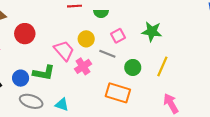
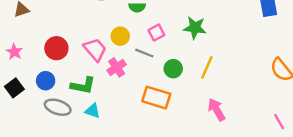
red circle: (25, 34) -> (56, 48), moved
green L-shape: (44, 73) -> (83, 86), moved

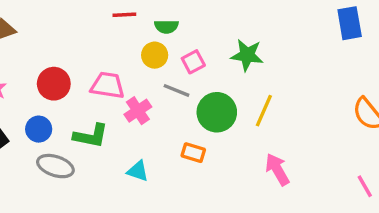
yellow circle: (120, 36) -> (155, 55), moved
pink trapezoid: (95, 49) -> (108, 85), turned -40
green circle: (173, 69) -> (217, 112), size x1.5
orange rectangle: (156, 98) -> (193, 153), size x0.6
cyan triangle: (93, 111) -> (138, 171), moved

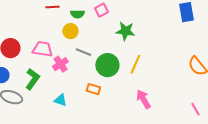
pink square: (193, 62) -> (101, 10), moved
green L-shape: (91, 136) -> (32, 79), turned -65

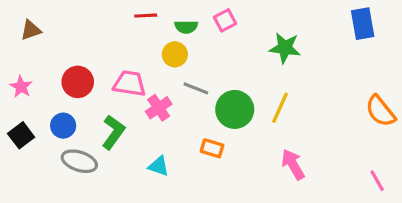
green star: (125, 31) -> (285, 48), moved

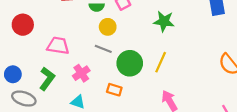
yellow circle: (175, 54) -> (108, 27), moved
red circle: (78, 82) -> (23, 25), moved
pink cross: (159, 108) -> (81, 73), moved

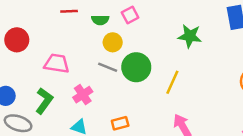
green star: (164, 21) -> (190, 36), moved
green circle: (130, 63) -> (136, 67), moved
orange rectangle: (114, 90) -> (120, 123), moved, turned -32

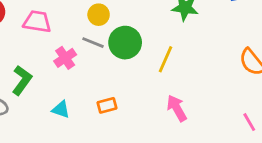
pink trapezoid: (57, 63) -> (37, 22), moved
pink cross: (83, 95) -> (65, 58), moved

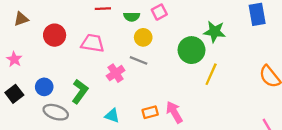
green circle: (125, 43) -> (192, 50), moved
yellow line: (166, 59) -> (211, 74), moved
pink arrow: (177, 108) -> (174, 112), moved

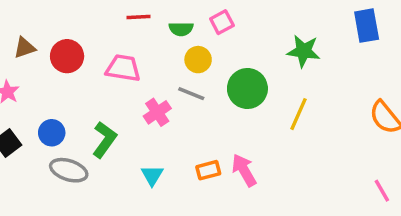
brown triangle: (21, 19) -> (24, 48), moved
green circle: (192, 50) -> (247, 89), moved
cyan triangle: (112, 116) -> (152, 175), turned 42

